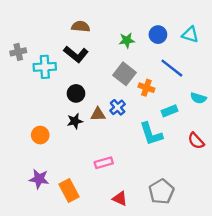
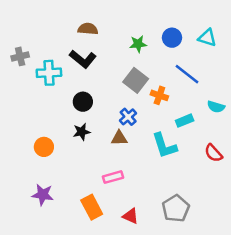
brown triangle: (98, 114) -> (119, 138), moved
orange rectangle: (69, 190) -> (92, 207), moved

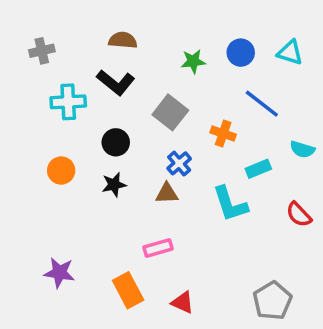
gray cross: (20, 56) -> (42, 51), moved
gray square: (136, 80) -> (170, 112), moved
orange circle: (44, 147) -> (61, 171), moved
gray pentagon: (176, 208) -> (272, 301), moved

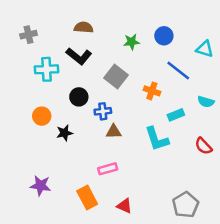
cyan triangle: (290, 53) -> (205, 49), moved
blue cross: (179, 163) -> (103, 111), moved, turned 35
black star: (114, 185) -> (64, 133), moved

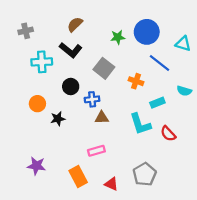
brown semicircle: (84, 27) -> (75, 24), turned -49
blue circle: (164, 36) -> (147, 32), size x1.5
red semicircle: (203, 146) -> (168, 134), moved
gray pentagon: (185, 205) -> (145, 174), moved

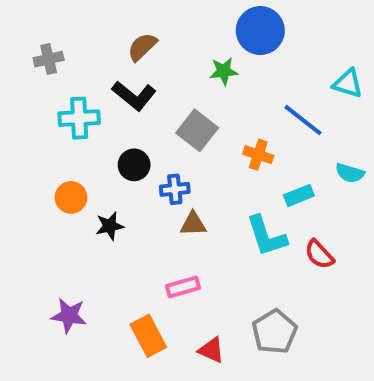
blue circle: (147, 32) -> (260, 31), moved

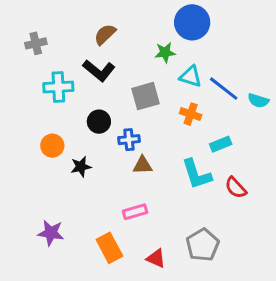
cyan triangle: (348, 83) -> (191, 76), moved
gray square: (197, 130) -> (146, 96), turned 36
cyan semicircle: (350, 173) -> (258, 101), moved

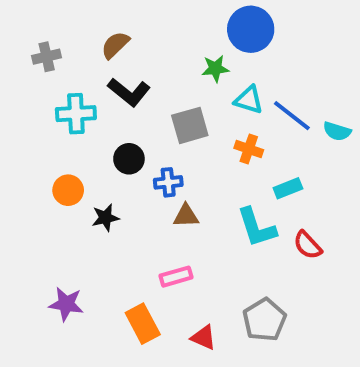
brown semicircle: (105, 34) -> (115, 45), moved

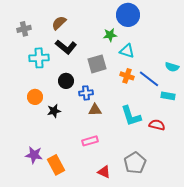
blue line: (292, 116) -> (149, 79), moved
cyan rectangle: (288, 188) -> (168, 96), moved, turned 32
red semicircle: (308, 245) -> (157, 125), turned 147
orange rectangle: (143, 324) -> (56, 165), moved

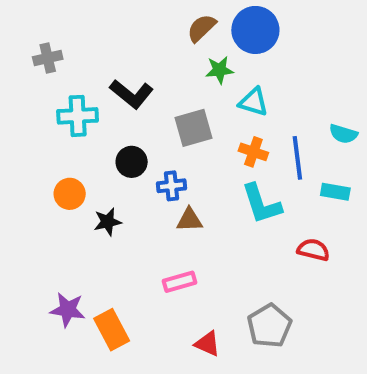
brown semicircle: (59, 23) -> (201, 28), moved
blue line: (149, 79) -> (297, 158), turned 45
cyan L-shape: (131, 116) -> (261, 204), moved

